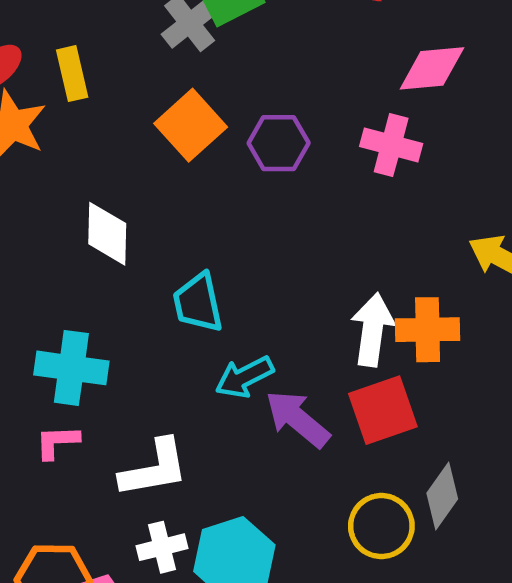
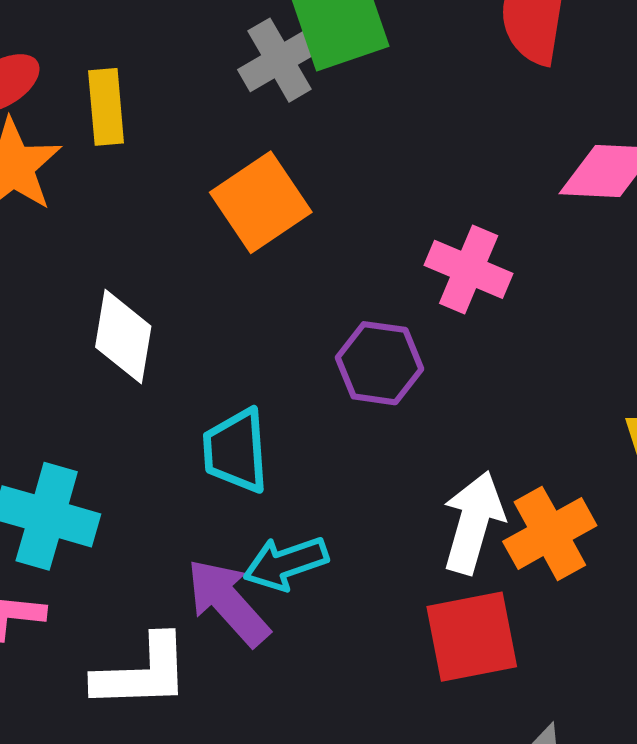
purple hexagon: (279, 143) -> (380, 363), moved
pink cross: (391, 145) -> (469, 269), moved
orange cross: (428, 330) -> (550, 533), turned -36
purple arrow: (298, 419) -> (228, 602), moved

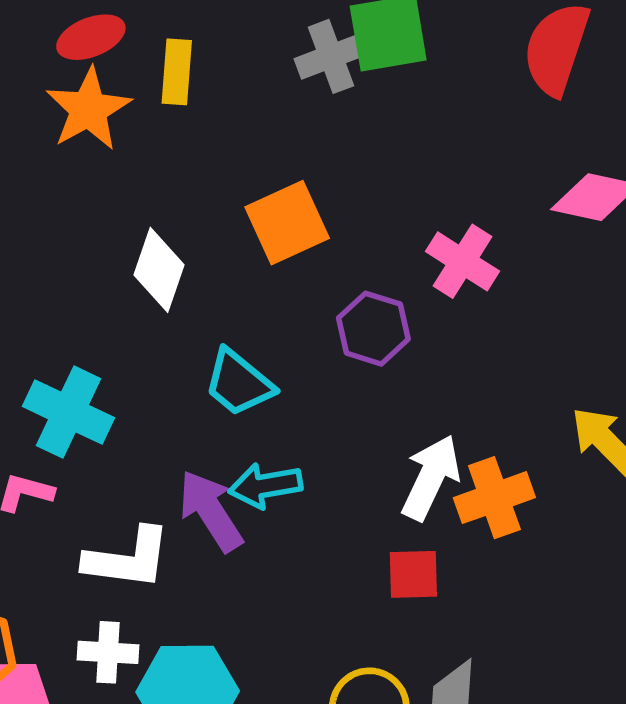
orange square: (261, 202) -> (287, 223), moved
cyan trapezoid: (236, 451) -> (239, 383), turned -56
red square: (472, 637) -> (413, 574), size x0.7

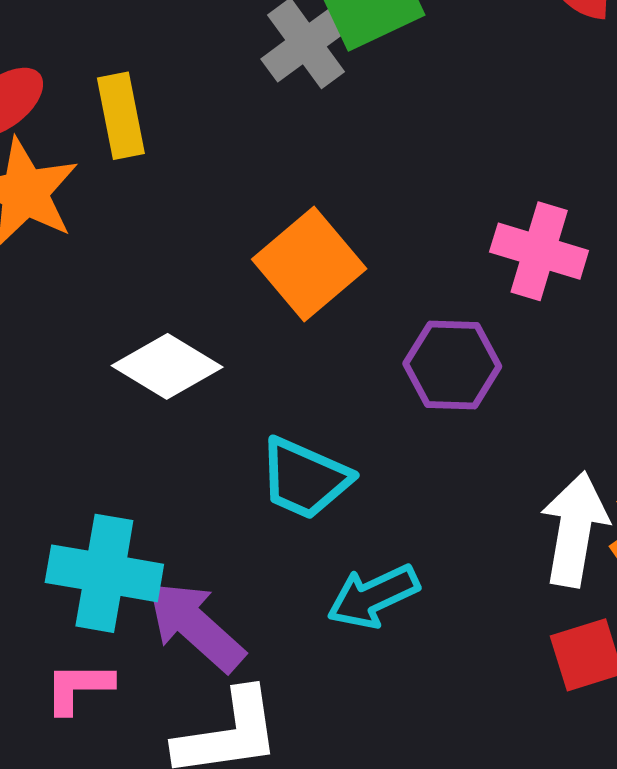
white diamond: (159, 270) -> (167, 366), turned -62
purple arrow: (211, 511) -> (195, 626), moved

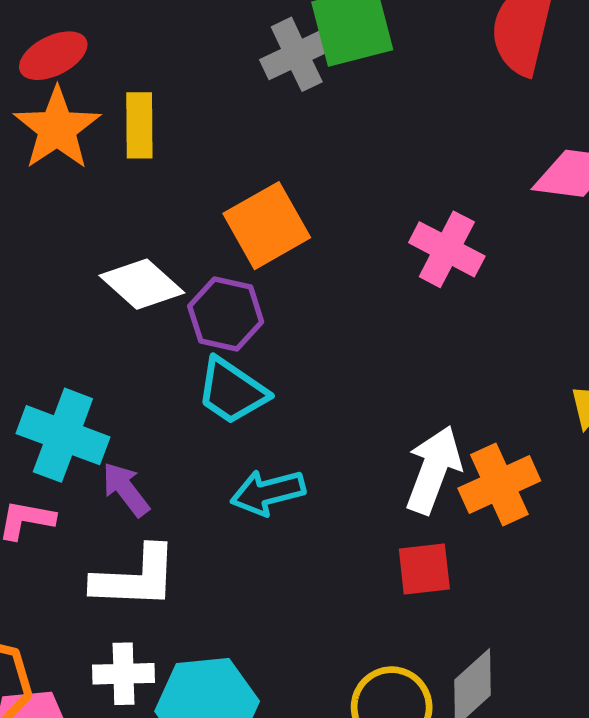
yellow rectangle: (121, 116) -> (139, 125), moved
purple hexagon: (452, 365) -> (226, 314), moved
purple arrow: (195, 626) -> (126, 489), size x0.7

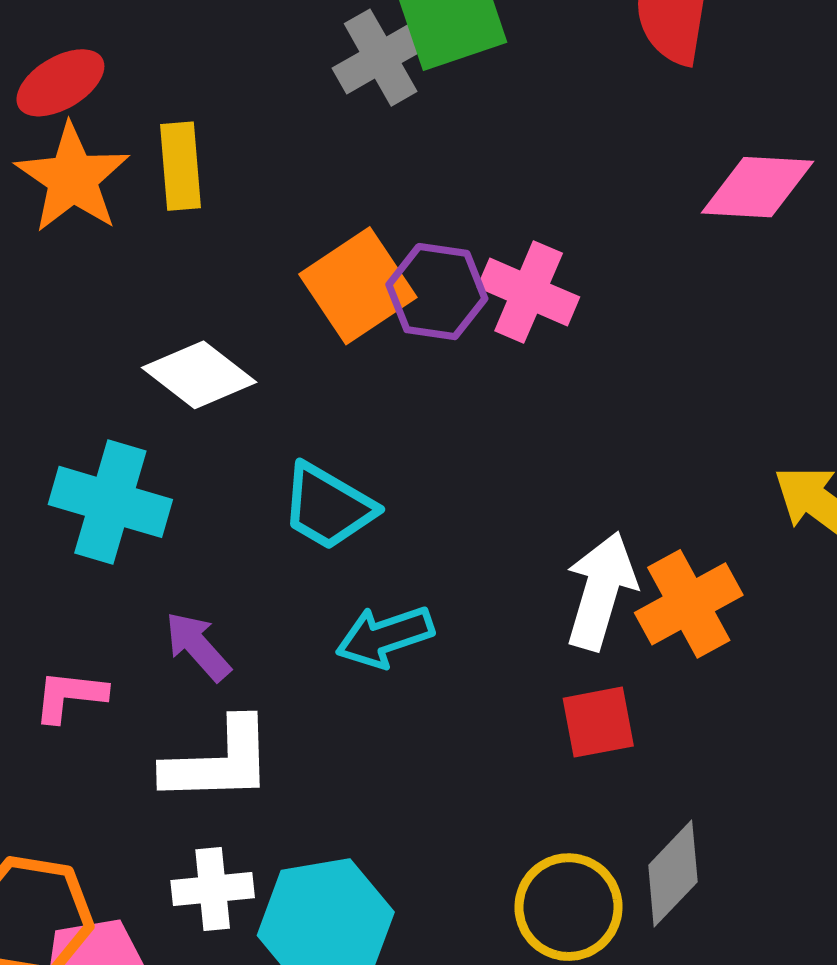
pink cross: (447, 249) -> (529, 292), moved
purple hexagon: (226, 314) -> (437, 292), moved
cyan cross: (63, 435) -> (110, 502), moved

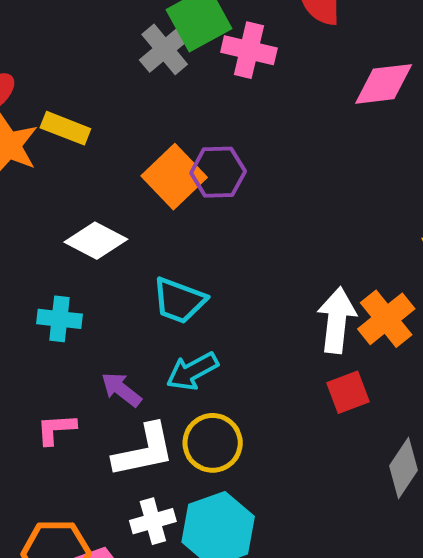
yellow rectangle: (180, 166) -> (65, 128), turned -54
pink cross: (529, 292) -> (249, 50), moved
cyan cross: (110, 502) -> (60, 319), size x0.7
cyan arrow: (385, 636) -> (192, 371), moved
yellow circle: (568, 907) -> (213, 443), moved

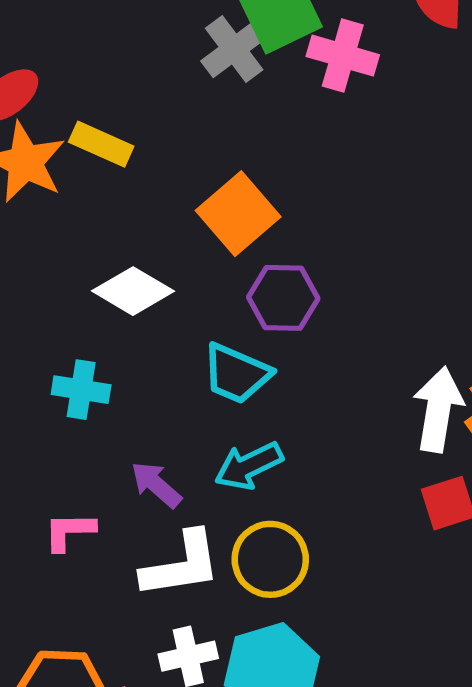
purple hexagon: (218, 172) -> (283, 298), moved

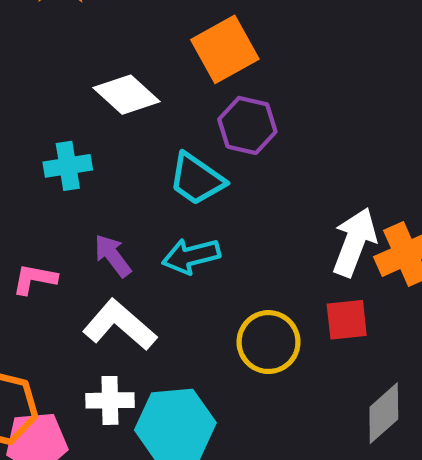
cyan cross: (81, 390) -> (68, 166), turned -30
yellow circle: (270, 559) -> (269, 342), moved
white L-shape: (181, 565) -> (120, 325), turned -142

